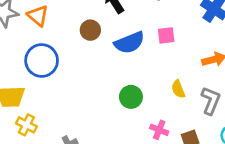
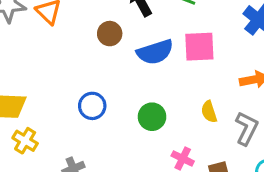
pink square: (166, 35) -> (199, 47), size x1.5
blue circle: (42, 60) -> (92, 106), moved, size x0.7

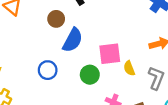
pink square: (199, 47) -> (110, 54), moved
blue semicircle: (155, 52) -> (73, 40), moved, turned -40

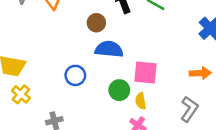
blue semicircle: (73, 40) -> (109, 49), turned -125
yellow semicircle: (129, 68) -> (141, 101), moved

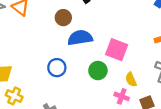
pink square: (145, 72) -> (117, 50), turned 30
yellow semicircle: (141, 101) -> (131, 80), moved

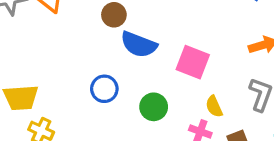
blue semicircle: (80, 38) -> (139, 44), turned -150
green circle: (98, 71) -> (154, 107), moved

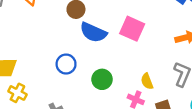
pink square: (193, 62) -> (132, 29), moved

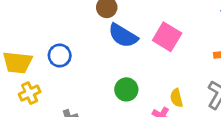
blue circle: (66, 64) -> (60, 55), moved
yellow cross: (17, 93) -> (30, 93), turned 30

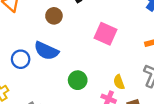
blue semicircle: (123, 36) -> (46, 51), moved

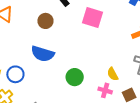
pink square: (105, 34) -> (93, 18), moved
blue circle: (21, 59) -> (15, 74), moved

